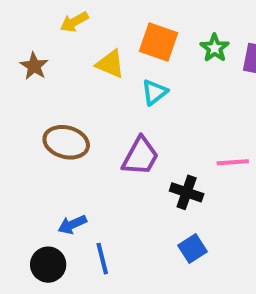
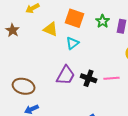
brown ellipse: (66, 142) -> (24, 86), moved
black cross: (187, 192) -> (89, 78), moved

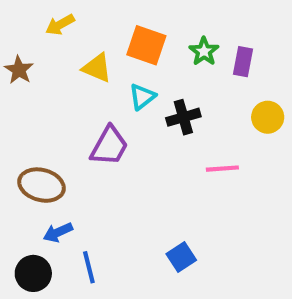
purple trapezoid: (66, 75) -> (109, 146), moved
black cross: (89, 78) -> (183, 117), moved, turned -35

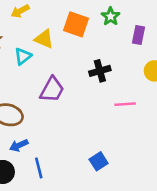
green star: (204, 51) -> (111, 16), moved
cyan triangle: (142, 97) -> (23, 56), moved

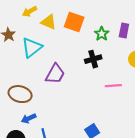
green star: (111, 16) -> (102, 34), moved
yellow triangle: (44, 39) -> (49, 22), moved
cyan triangle: (23, 56) -> (32, 47), size x1.5

